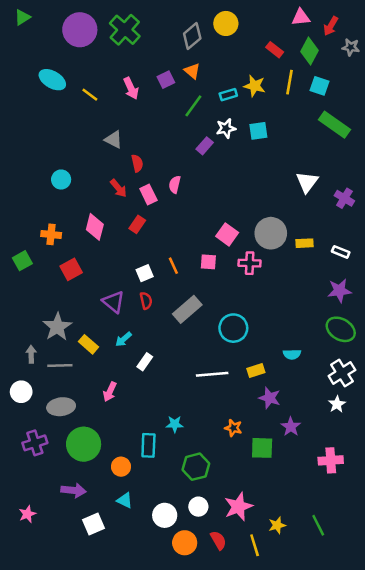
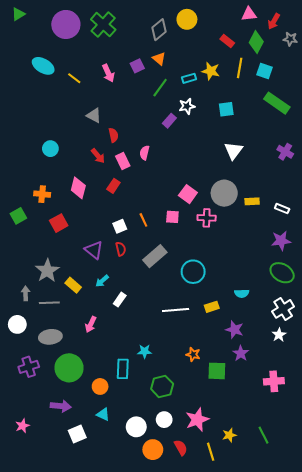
cyan square: (258, 131) -> (226, 109), moved
white triangle: (307, 182) -> (233, 151), moved
purple cross: (344, 198) -> (285, 152), moved
purple star: (270, 398) -> (234, 330), moved

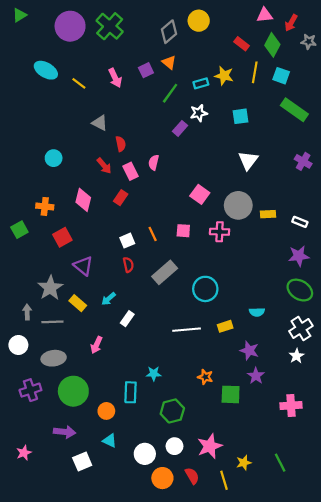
pink square: (188, 194) -> (200, 194), moved
purple triangle: (94, 250) -> (83, 266), moved

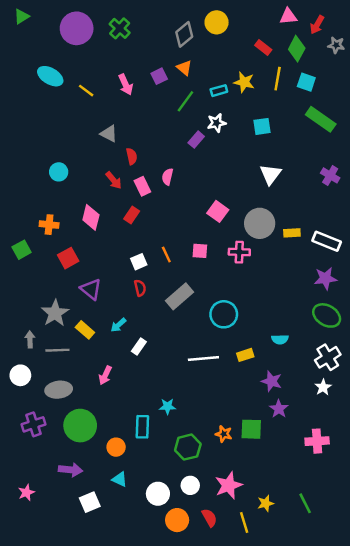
green cross: (110, 26) -> (120, 28), size x0.7
white rectangle: (300, 222) -> (327, 241), size x1.6
orange star: (205, 377) -> (224, 434), moved

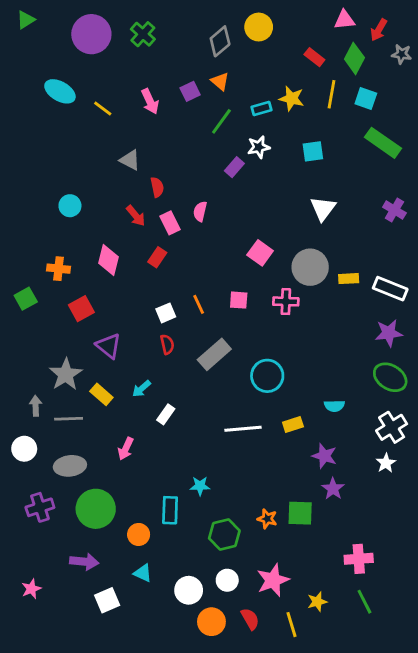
pink cross: (317, 441) -> (359, 559), moved

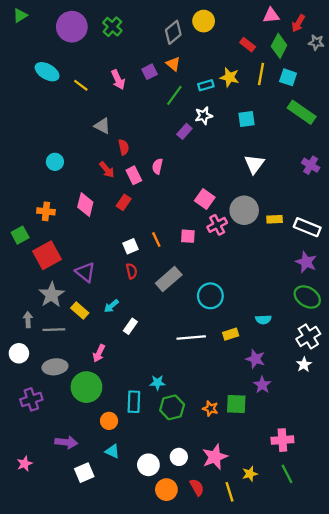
pink cross: (286, 301) -> (217, 225), moved, turned -30
red square: (81, 309) -> (47, 255), moved, size x1.4
purple star: (389, 333) -> (306, 262), turned 30
green circle: (96, 509) -> (86, 387), moved
green hexagon: (224, 534) -> (172, 407), moved

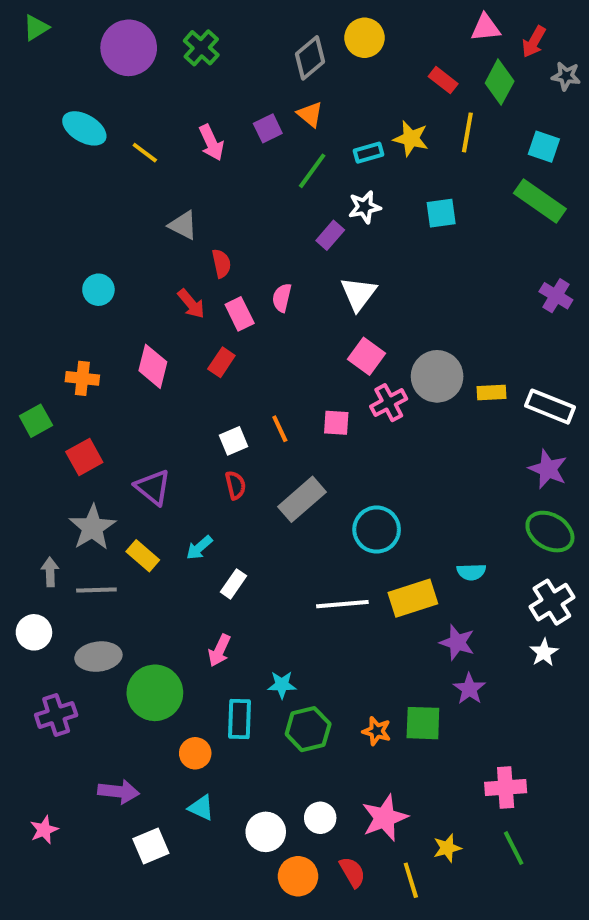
cyan square: (288, 77) -> (544, 147), moved
white triangle: (254, 164) -> (358, 294), moved
red square: (47, 255) -> (84, 457), size x0.7
yellow rectangle: (231, 334) -> (413, 598), size x1.6
pink arrow: (99, 353) -> (219, 650), moved

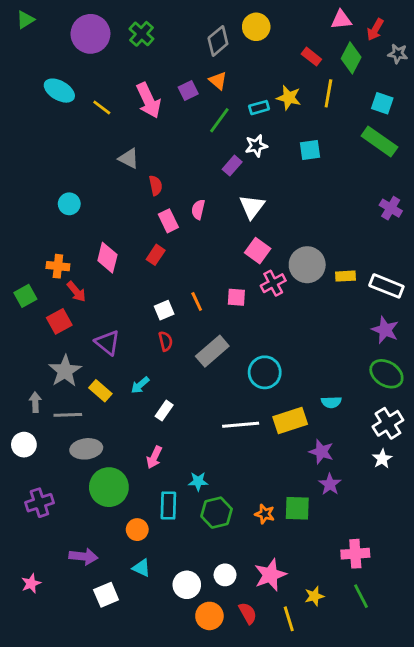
pink arrow: (211, 143) -> (149, 100), size x1.4
red arrow: (191, 304) -> (76, 292), moved
gray ellipse: (98, 657) -> (86, 449), moved

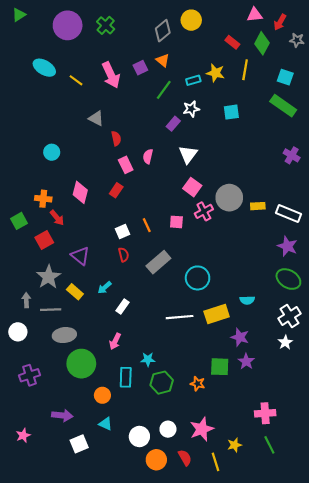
green square: (297, 508) -> (220, 367), moved

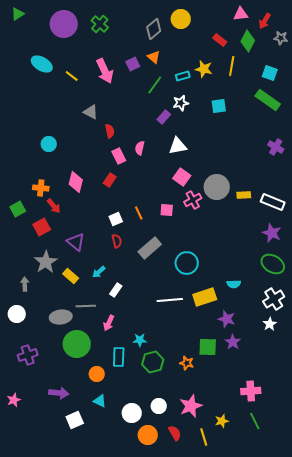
white triangle: (188, 154) -> (178, 146), turned 42
gray line: (51, 310) -> (86, 306), moved
pink star: (23, 435) -> (14, 400), moved

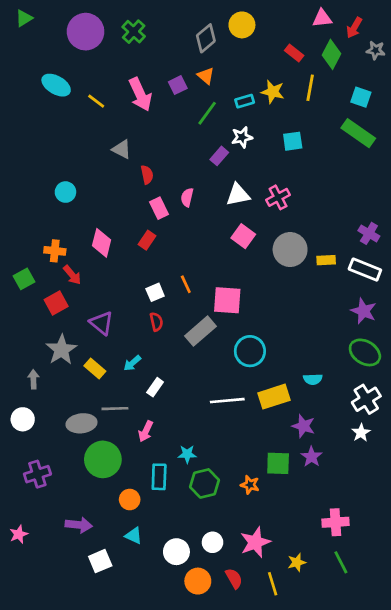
purple cross: (276, 147) -> (369, 233), moved
pink cross: (193, 200) -> (278, 197), moved
pink square: (167, 210) -> (227, 300), moved, size x1.6

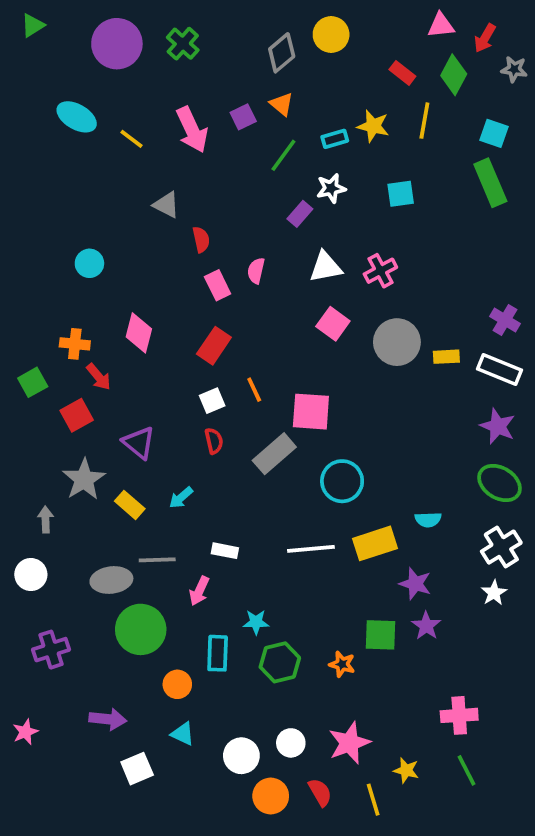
green rectangle: (358, 133) -> (490, 183), turned 32
red rectangle: (147, 240) -> (214, 346), moved, size x1.4
white rectangle: (155, 387) -> (225, 551), moved, turned 66
yellow star: (297, 562) -> (406, 770), turned 30

